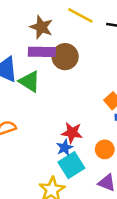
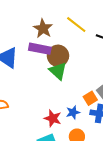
green triangle: (30, 81) -> (58, 71), moved
blue star: (65, 148) -> (73, 112), moved

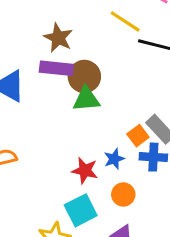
yellow line: (76, 25) -> (125, 21), moved
green triangle: (58, 71) -> (86, 99), turned -42

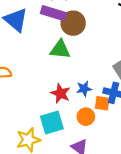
green triangle: (86, 99) -> (60, 50), moved
orange square: (138, 136) -> (102, 103), moved, turned 35

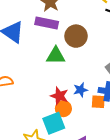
brown circle: (73, 23) -> (76, 36), moved
orange circle: (86, 117) -> (63, 109), moved

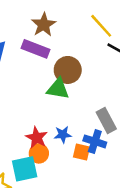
green triangle: (56, 56) -> (58, 89), moved

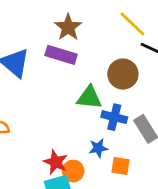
brown circle: (68, 70) -> (123, 74), moved
red star: (37, 138) -> (56, 162), moved
blue cross: (95, 141) -> (114, 117), moved

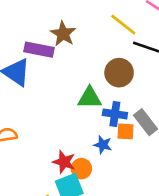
purple rectangle: (61, 55) -> (39, 50), moved
blue star: (98, 148) -> (103, 145), turned 30
orange square: (121, 166) -> (126, 131), moved

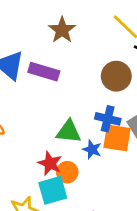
purple rectangle: (39, 50) -> (44, 72), moved
green triangle: (90, 98) -> (69, 132), moved
orange square: (126, 131) -> (117, 138), size x1.5

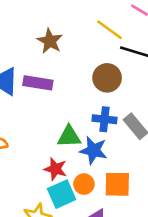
orange square: (117, 138) -> (117, 184), moved
blue star: (92, 149) -> (93, 150), size x1.5
orange circle: (67, 172) -> (84, 184), moved

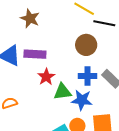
brown star: (50, 41) -> (30, 18), moved
red star: (55, 169) -> (46, 77), moved, turned 30

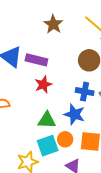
brown star: (30, 18) -> (53, 24), moved
green triangle: (62, 92) -> (47, 120), moved

